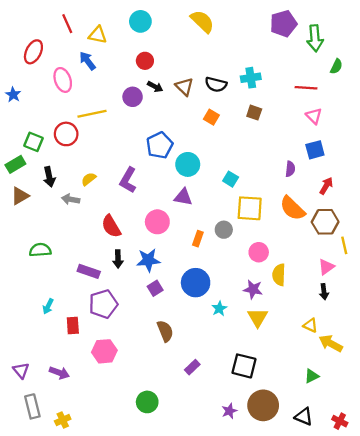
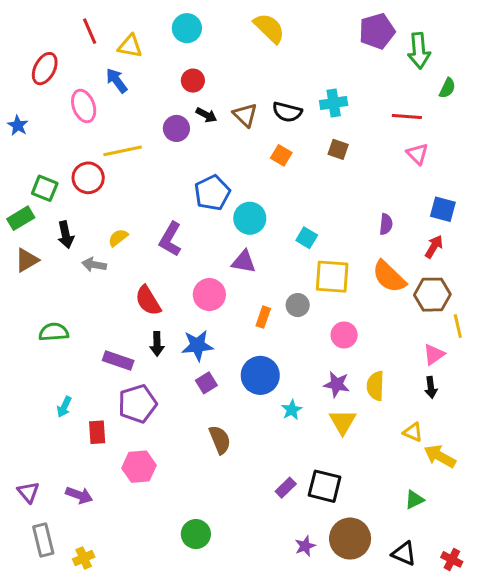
blue square: (315, 150) -> (443, 209), moved, turned 30
yellow semicircle: (279, 275) -> (375, 386), moved
purple rectangle: (192, 367) -> (286, 488), moved

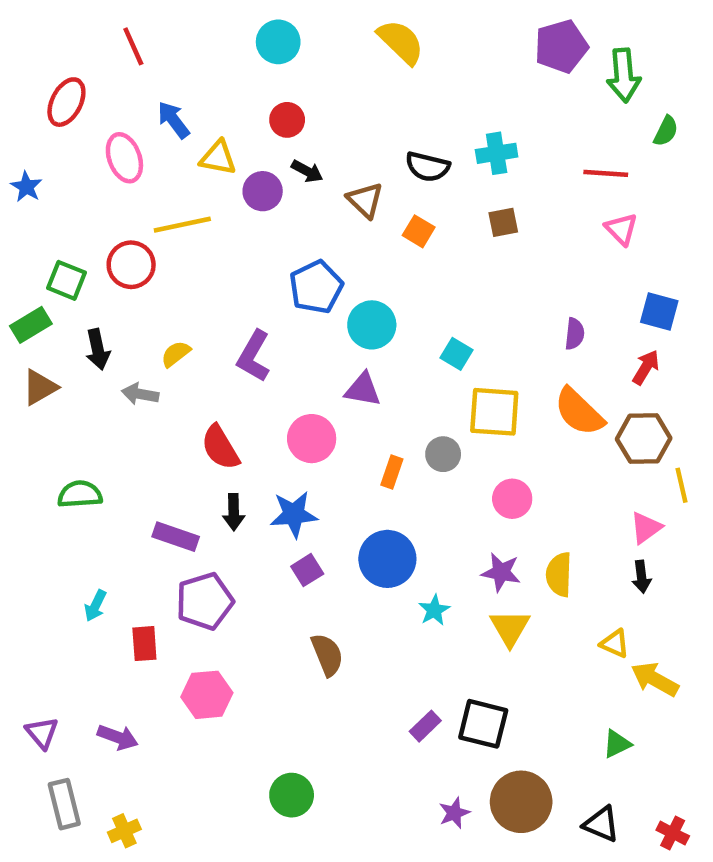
yellow triangle: (130, 46) -> (218, 158), moved
brown triangle: (245, 115) -> (365, 200), moved
brown square: (338, 149) -> (503, 222), turned -30

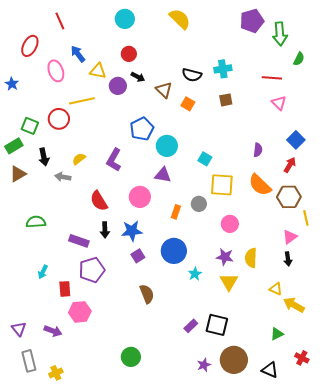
blue square: (659, 312) -> (296, 140), turned 30
pink hexagon: (207, 695) -> (80, 312), moved
red cross: (673, 833) -> (302, 358), moved

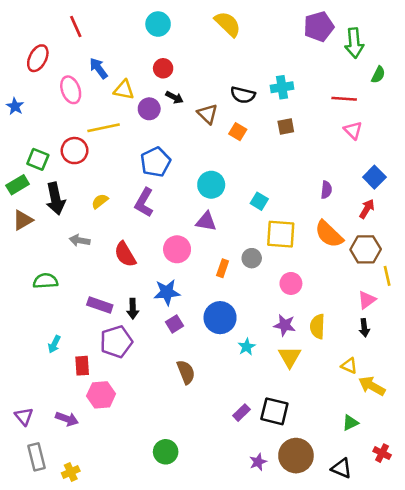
blue pentagon: (142, 129) -> (155, 162), moved
black arrow: (44, 157) -> (56, 199), size x1.4
gray arrow: (63, 177) -> (80, 240), moved
black arrow: (105, 230) -> (133, 309), moved

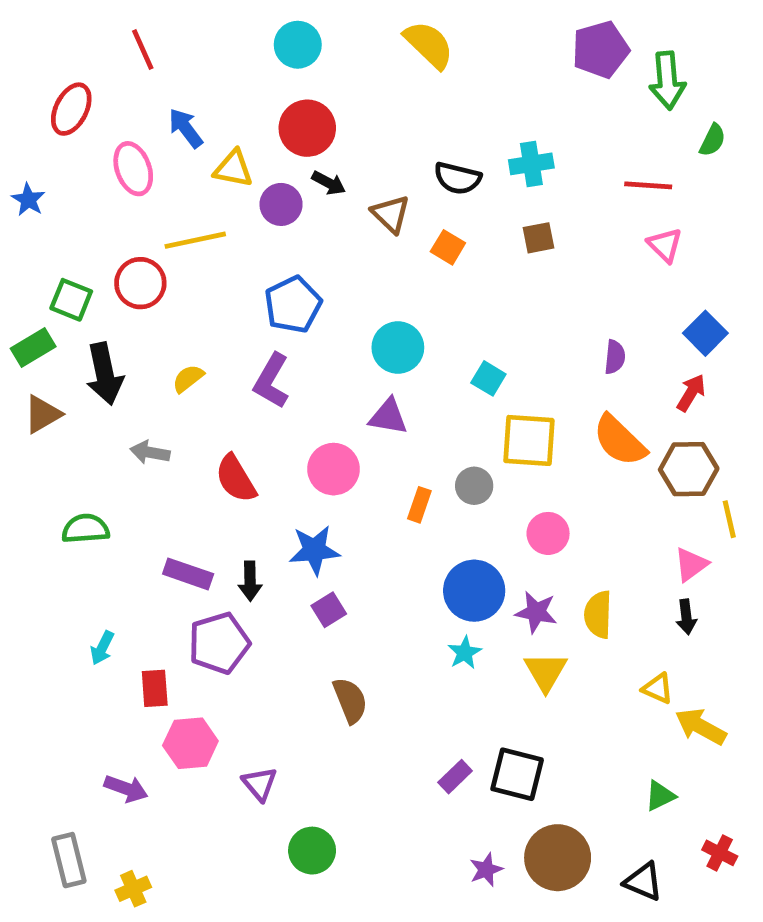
red circle: (163, 68) -> (307, 128), size x1.5
blue circle: (220, 318) -> (474, 591), moved
purple triangle: (24, 416) -> (260, 784), moved

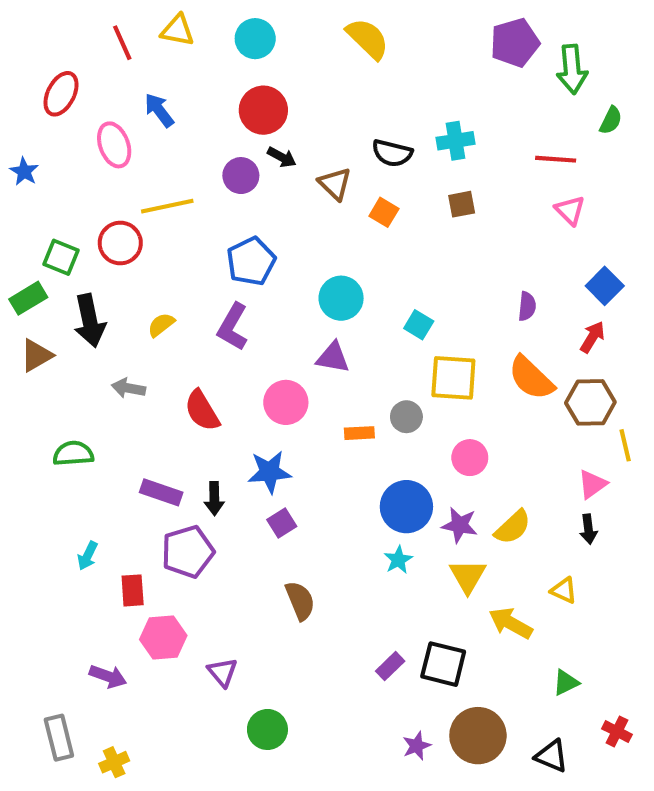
yellow triangle: (233, 169) -> (178, 30), moved
orange rectangle: (419, 505) -> (359, 433), turned 68
yellow semicircle: (598, 615) -> (513, 527), turned -135
yellow arrow: (701, 727) -> (511, 623), moved

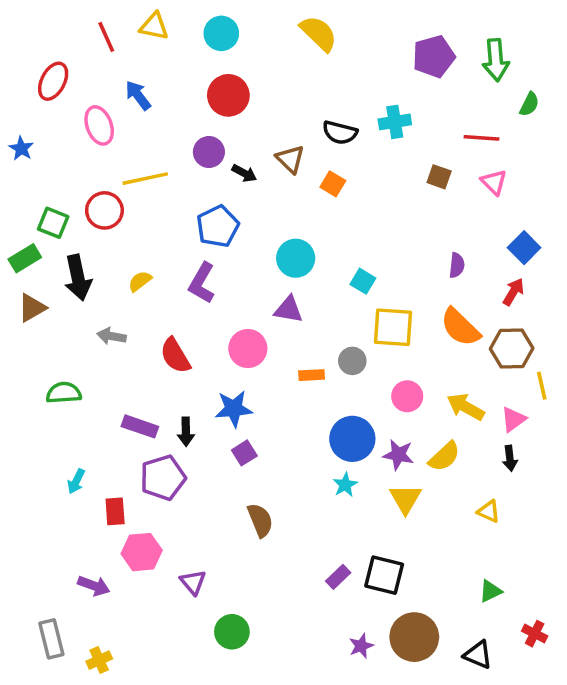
purple pentagon: (515, 43) -> (434, 56), moved
black arrow: (282, 157) -> (244, 173), moved
brown square: (462, 204) -> (439, 177), moved, turned 30
yellow arrow: (511, 623) -> (466, 407), moved

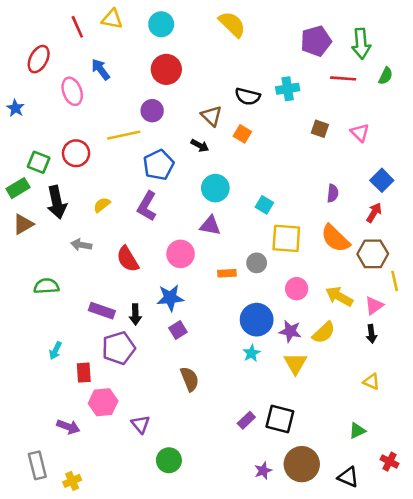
red line: (482, 138) -> (343, 78), moved
black arrow: (244, 173) -> (200, 146), moved
yellow line: (145, 179) -> (124, 135), moved
yellow triangle: (489, 511) -> (371, 382), moved

